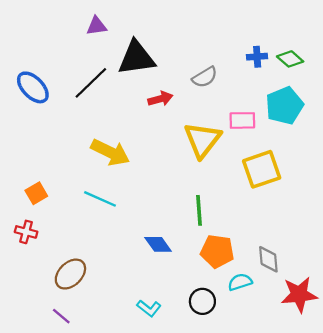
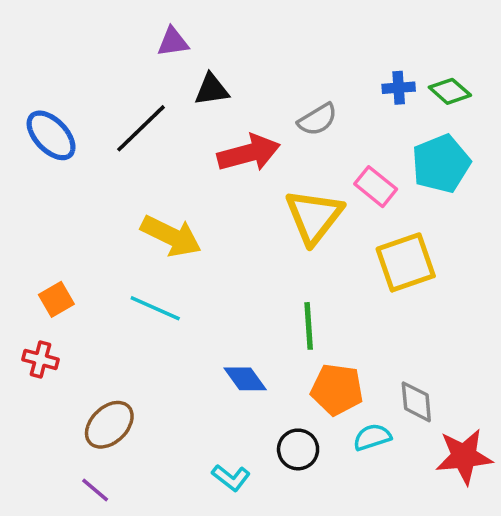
purple triangle: (97, 26) -> (173, 42), moved
black triangle: (136, 58) -> (212, 90), size x0.6
red arrow: (160, 99) -> (249, 153), size x1.6
pink rectangle: (242, 120) -> (376, 187), turned 40
black circle: (202, 301) -> (298, 449), moved

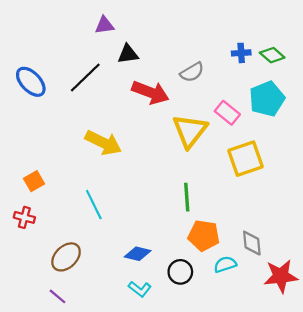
red arrow: (249, 153) -> (150, 92), turned 36
cyan line: (155, 308) -> (94, 205), moved, turned 40
blue diamond: (245, 379) -> (138, 254), moved, turned -40

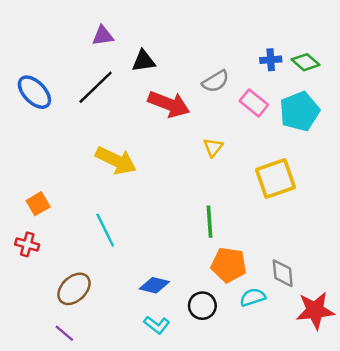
purple triangle: (104, 25) -> (103, 36), moved
pink rectangle: (227, 113) -> (254, 103), moved
yellow triangle: (190, 131) -> (213, 147), size x0.5

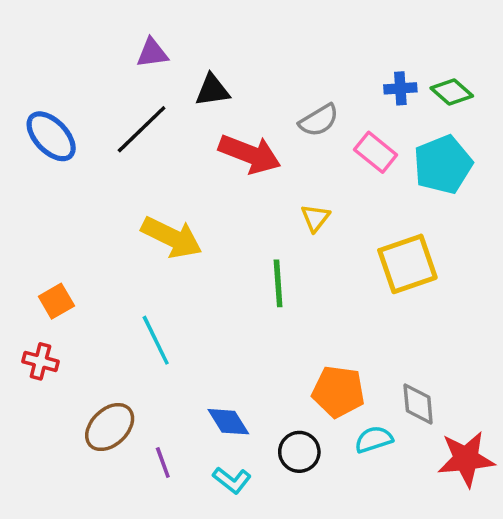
green line: (210, 222) -> (278, 283), moved
blue diamond: (154, 285) -> (228, 422), turned 44
purple line: (64, 333) -> (163, 462), moved, turned 30

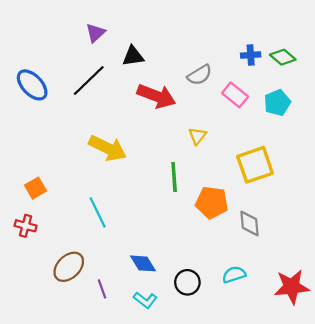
purple triangle: (152, 53) -> (95, 33), turned -35
cyan pentagon: (443, 165) -> (277, 103), size x0.7
orange pentagon: (338, 392) -> (212, 202), moved
gray diamond: (418, 404) -> (250, 224), moved

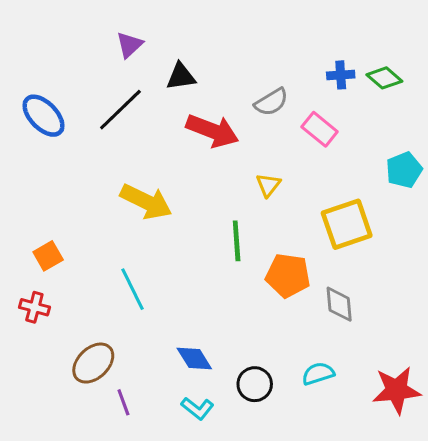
cyan pentagon: (277, 103) -> (404, 170), moved
purple line: (102, 289) -> (123, 402), moved

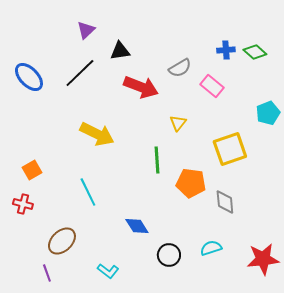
blue diamond: (194, 359) -> (137, 226), moved
purple line: (123, 402) -> (47, 273), moved
cyan L-shape: (197, 408) -> (108, 271), moved

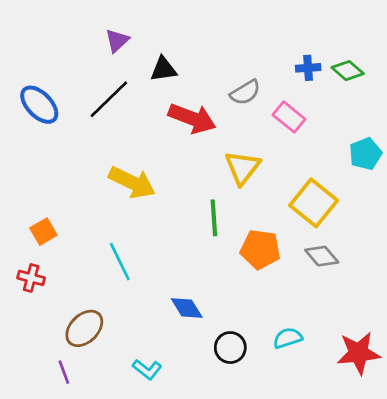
yellow triangle: (178, 123) -> (243, 167), size x1.6
yellow square: (230, 149) -> (314, 203), turned -32
gray diamond: (225, 202) -> (322, 256), moved, turned -35

